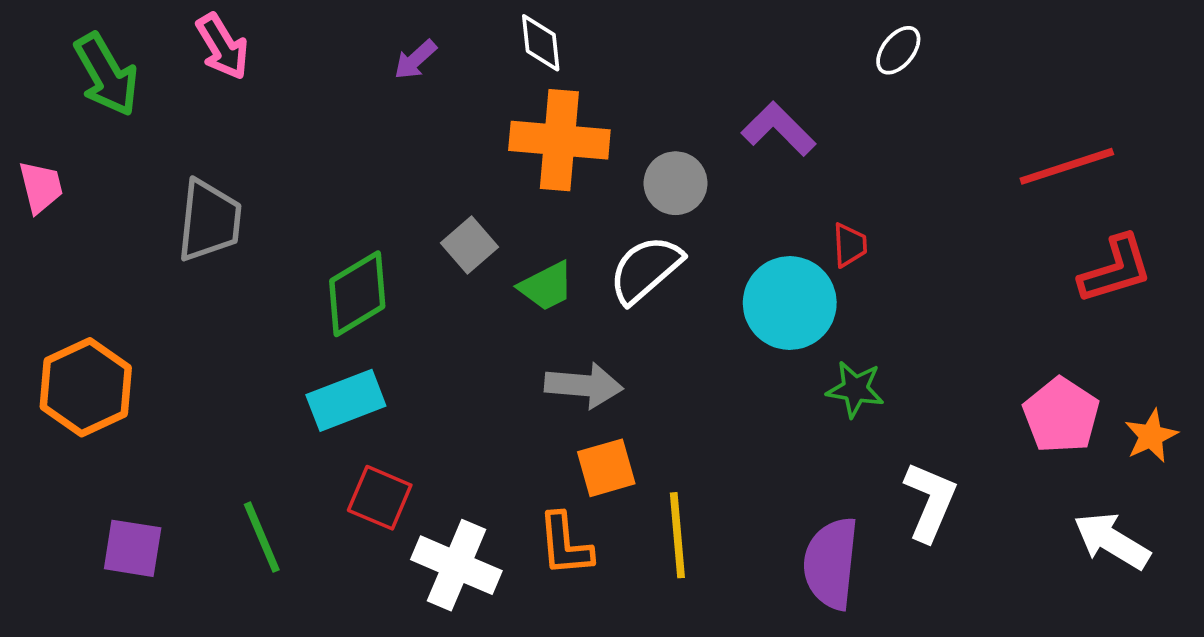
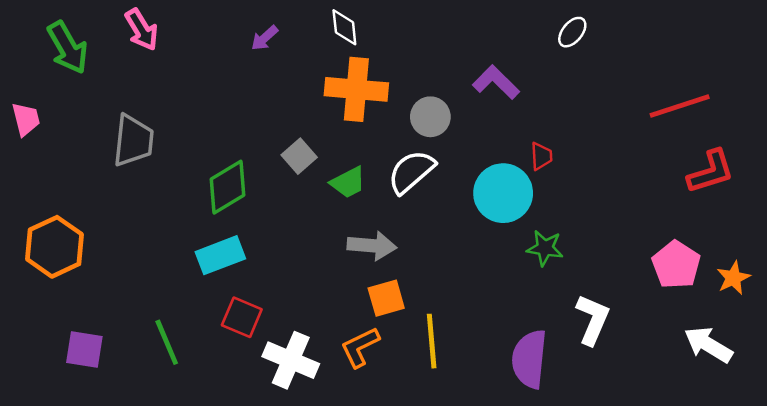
orange L-shape: (565, 545) -> (360, 347), turned 69

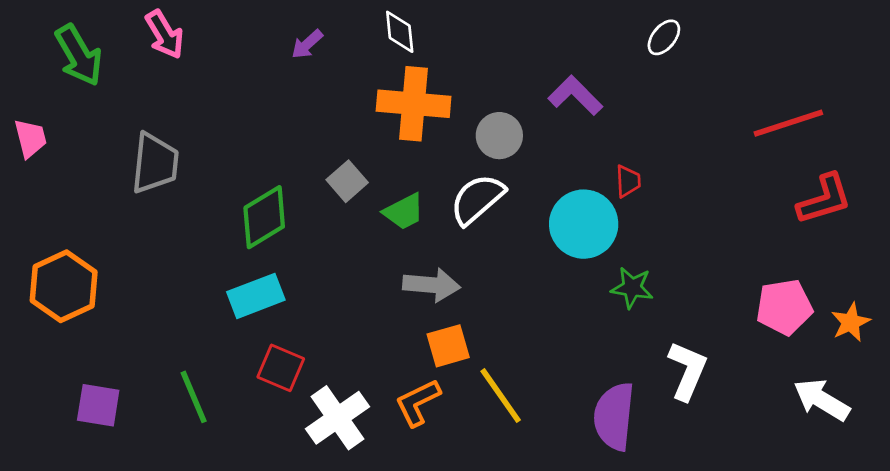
pink pentagon: (676, 265) -> (784, 307), turned 30
yellow line: (432, 341) -> (501, 396), turned -30
white cross: (291, 360) -> (337, 418), turned 32

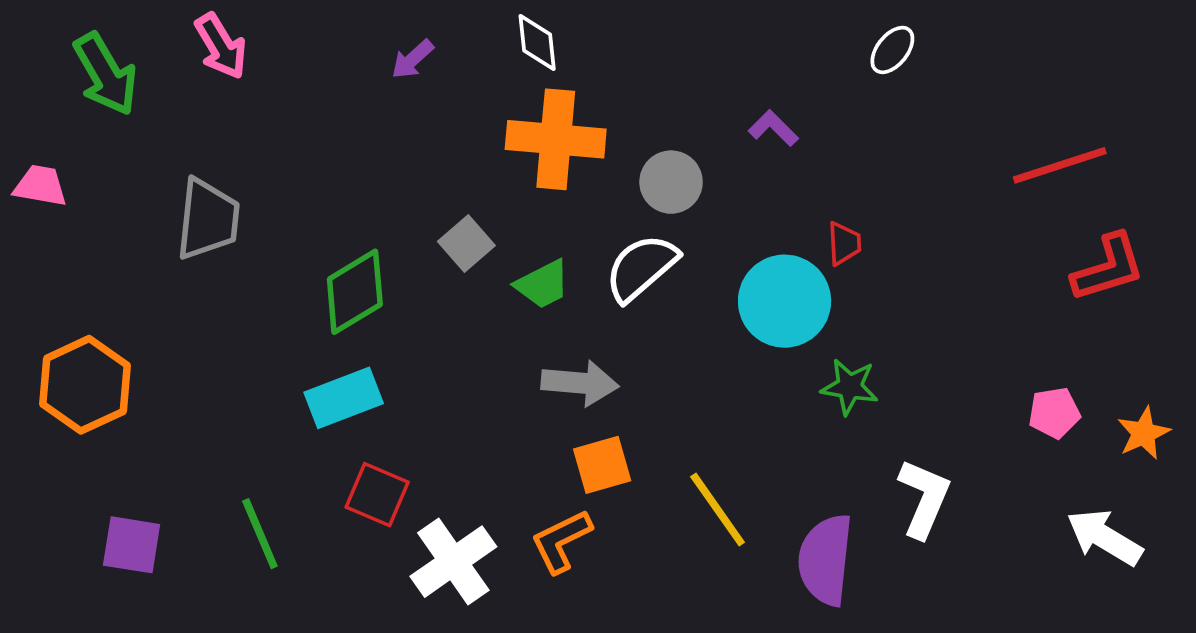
purple L-shape: (575, 95) -> (773, 128), size x0.7
pink trapezoid: (30, 138) -> (40, 186), turned -66
pink pentagon: (784, 307) -> (1054, 413), size x0.7
yellow line: (501, 396) -> (718, 509), moved

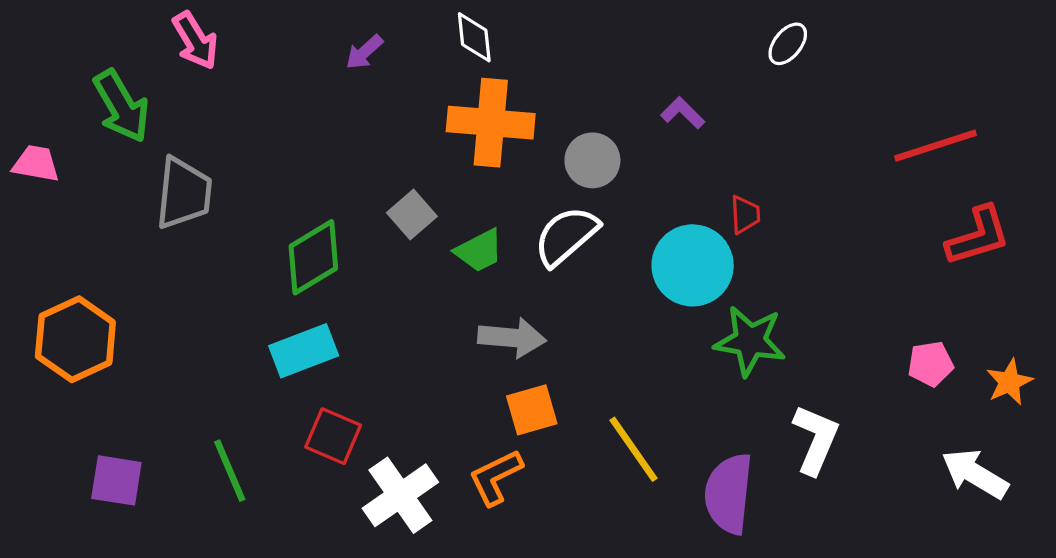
green arrow: (106, 74) -> (121, 106), moved
green star: (850, 387) -> (750, 341), size x1.4

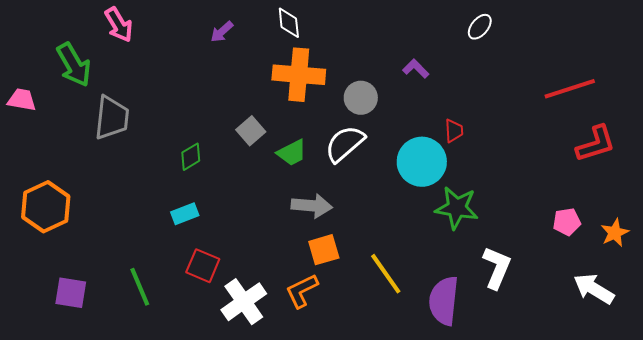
green diamond: (313, 257) -> (191, 157), size x0.6
cyan rectangle: (304, 351) -> (185, 214), size x0.7

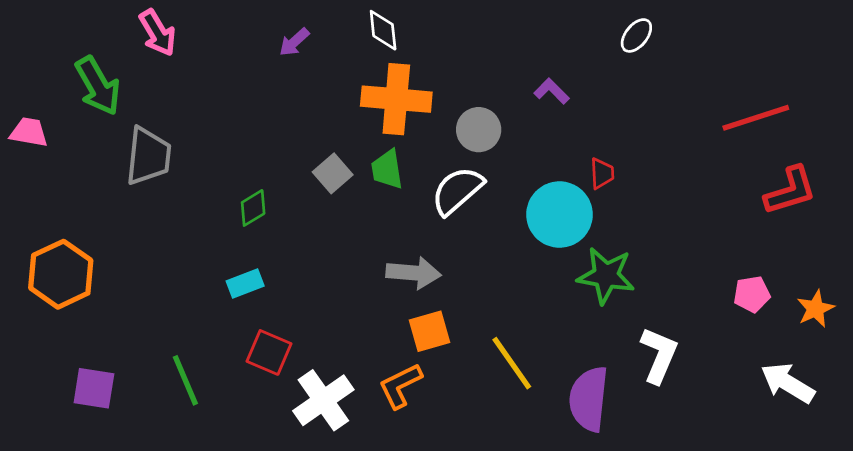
green trapezoid: (292, 153) -> (387, 169), moved, turned 108

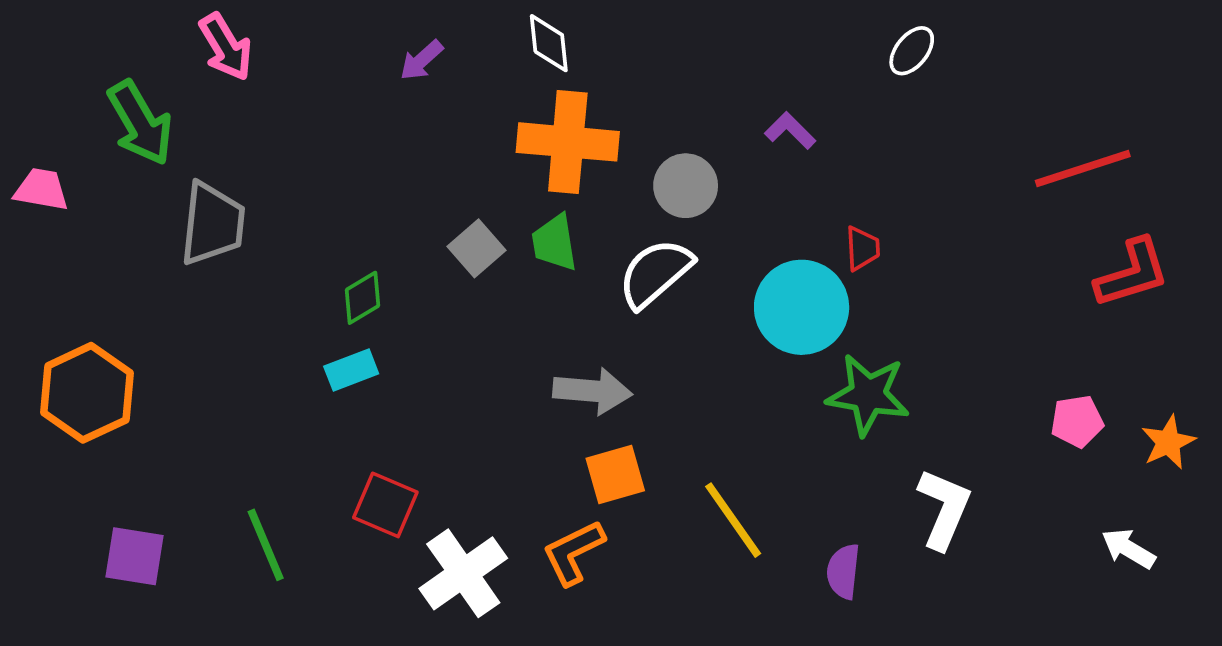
cyan rectangle: (245, 284) -> (351, 370), moved
white arrow: (788, 383) -> (1128, 549), size x0.7
purple semicircle: (589, 399) -> (843, 571), size x0.6

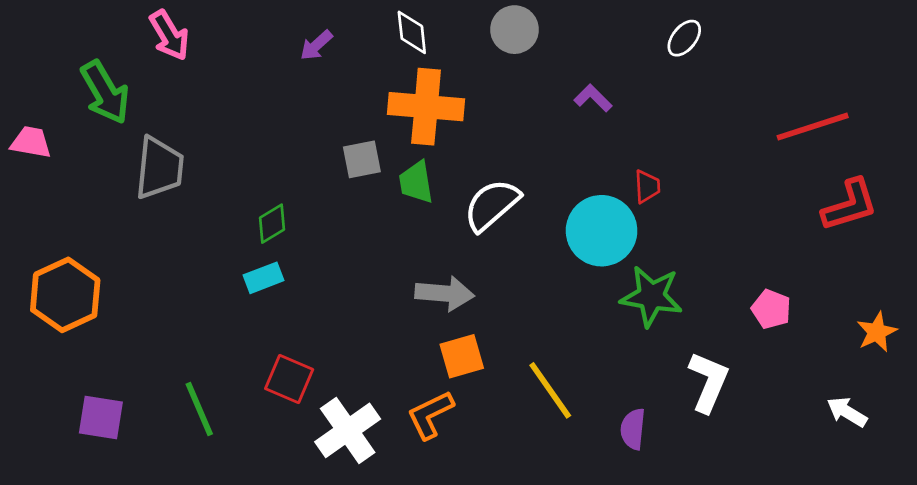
gray circle: (686, 186) -> (515, 30), moved
gray square: (477, 248) -> (362, 159), moved, turned 30
pink pentagon: (1077, 421) -> (771, 309), moved, turned 30

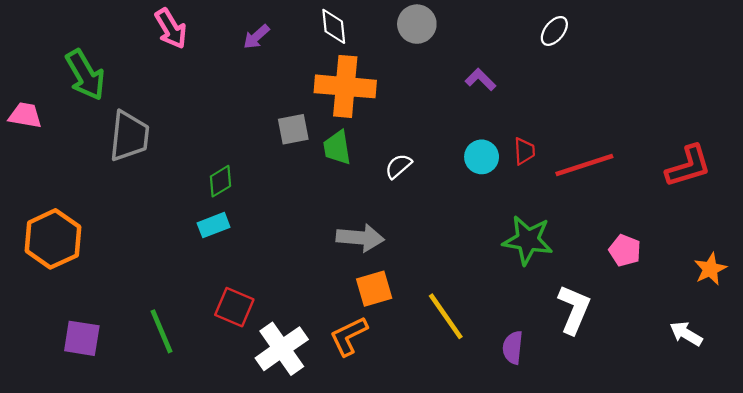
pink arrow: (169, 35) -> (171, 29), moved
red line: (813, 127) -> (584, 165), moved
white semicircle: (492, 205) -> (398, 166), size x0.6
cyan circle: (602, 231) -> (482, 157), moved, size x0.6

